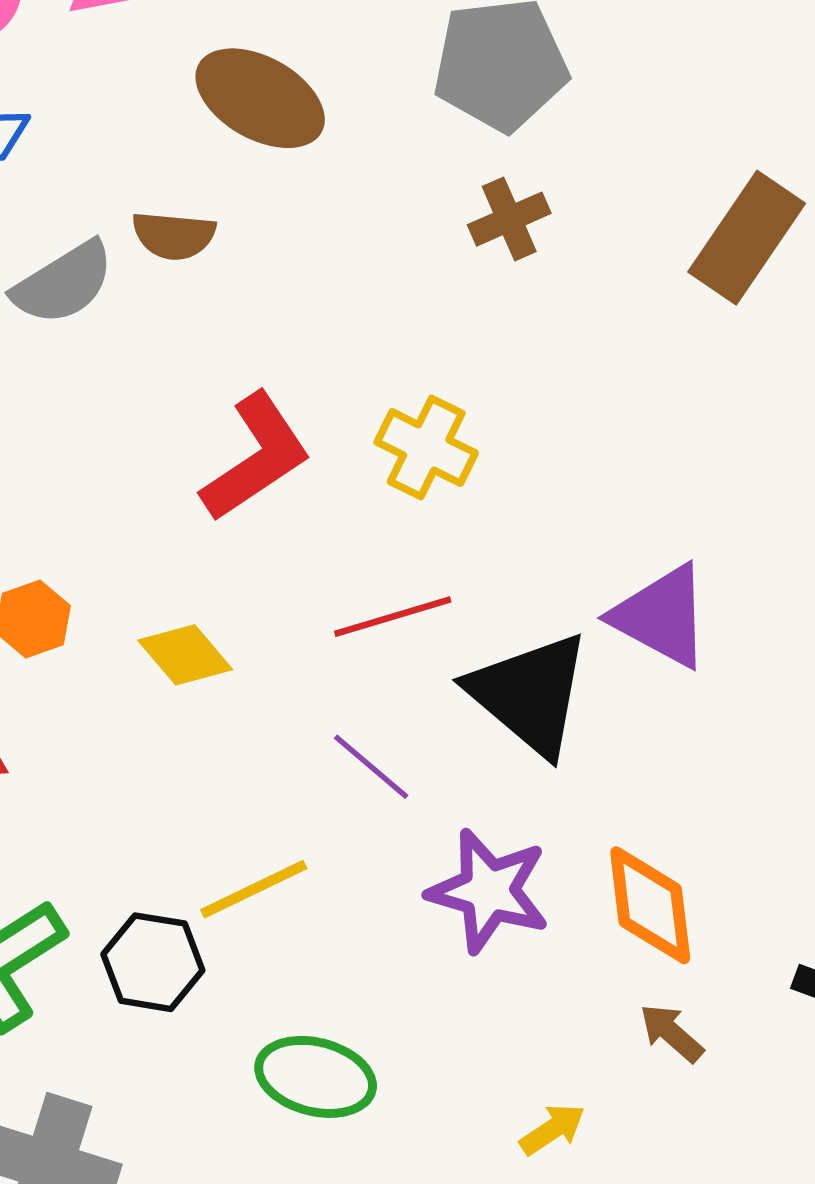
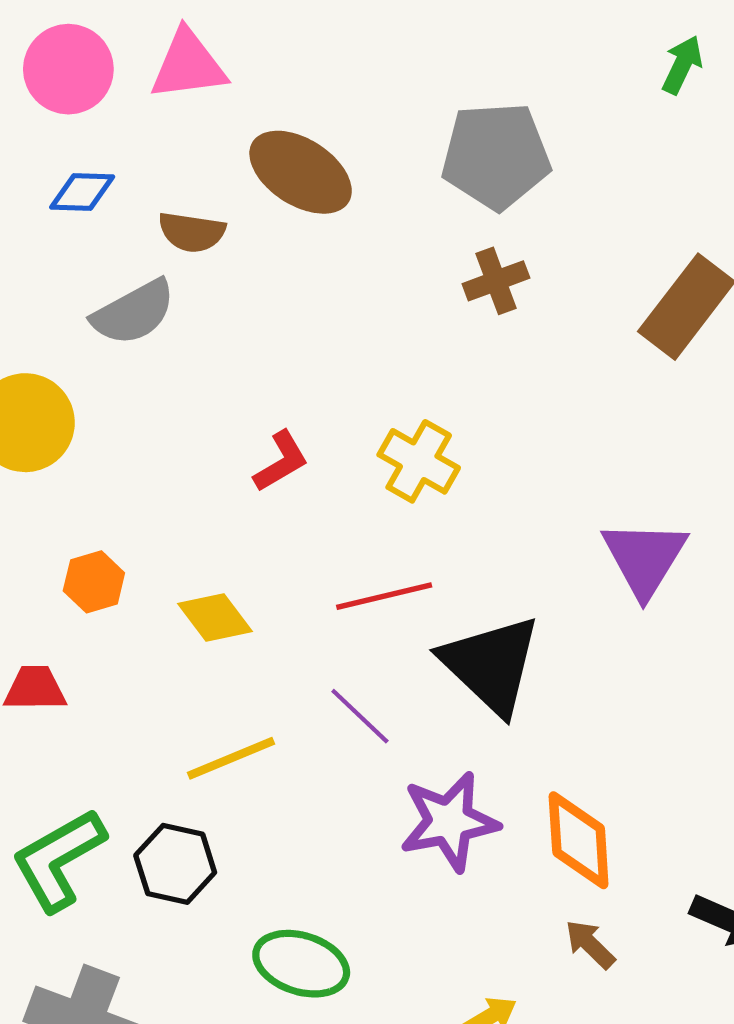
brown semicircle: (174, 236) -> (192, 232), moved
red L-shape: (256, 457) -> (281, 461), size x0.6
purple triangle: (661, 616) -> (644, 558), moved, turned 30
yellow line: (254, 889) -> (231, 758), moved
purple star: (489, 891) -> (449, 822), turned -30

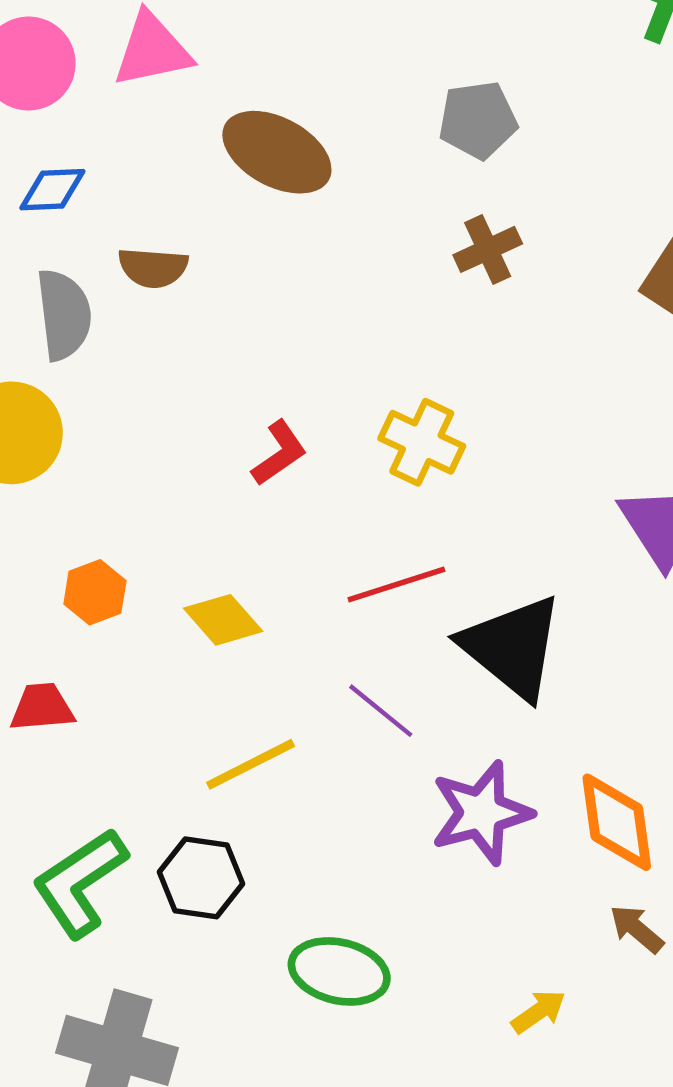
gray pentagon: (496, 156) -> (478, 120), size x0.7
brown semicircle: (192, 232) -> (153, 268), moved
gray semicircle: (134, 312) -> (64, 315), moved, turned -64

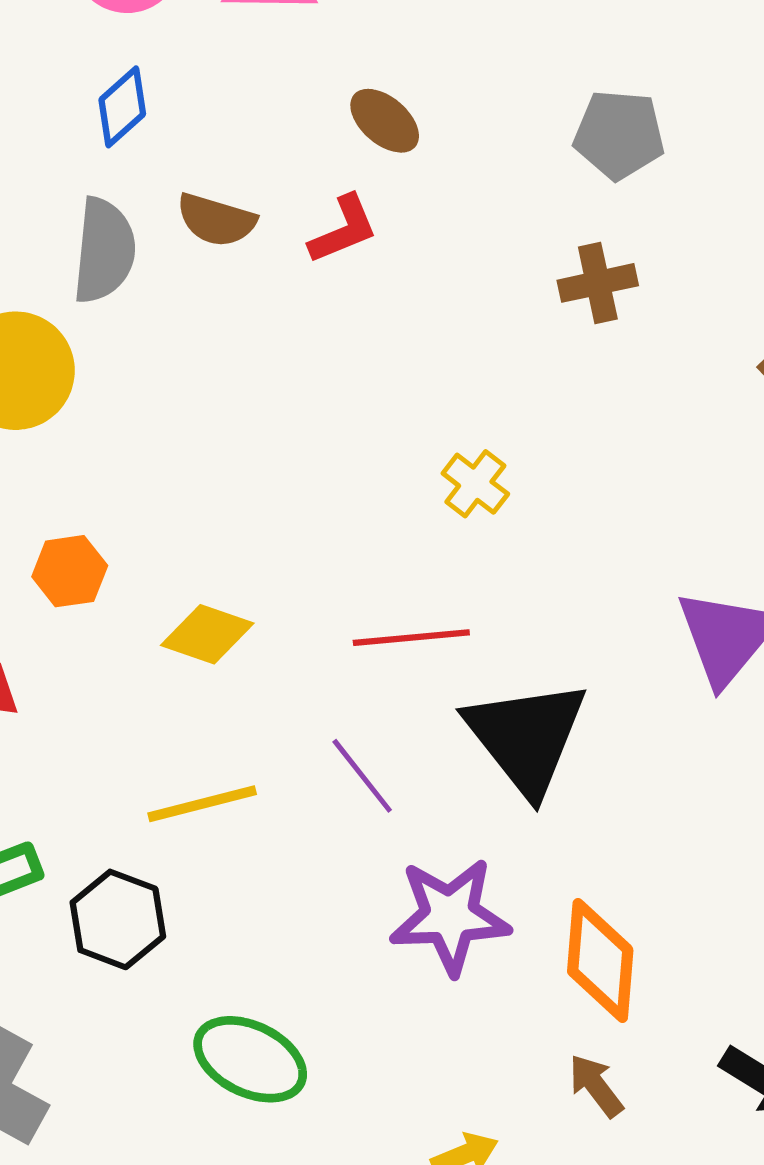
brown ellipse: (277, 152) -> (385, 121), size x0.6
blue diamond: (52, 190) -> (122, 107), turned -52
yellow cross: (422, 442) -> (475, 484), size x0.7
red L-shape: (279, 453) -> (343, 230), moved
yellow diamond: (223, 620) -> (207, 634), turned -42

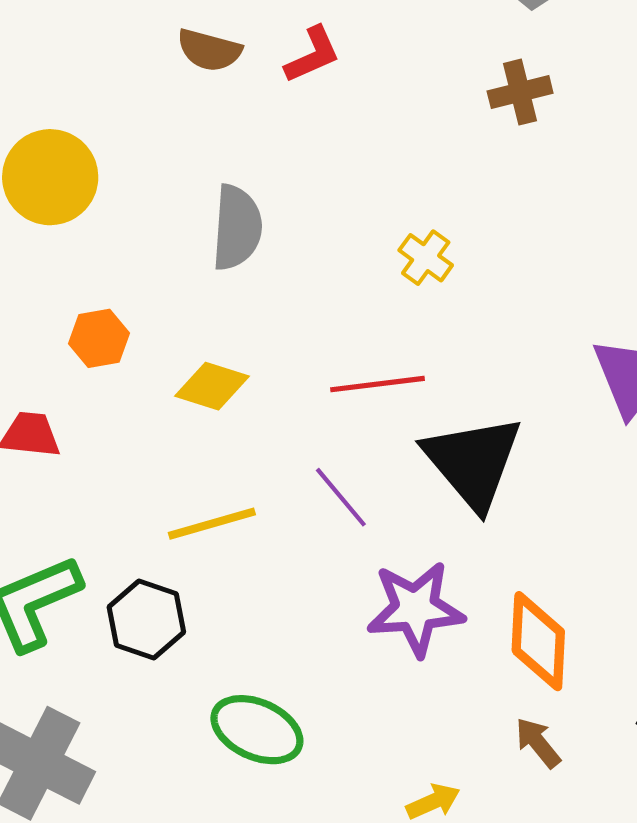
gray semicircle: (104, 251) -> (237, 228), moved

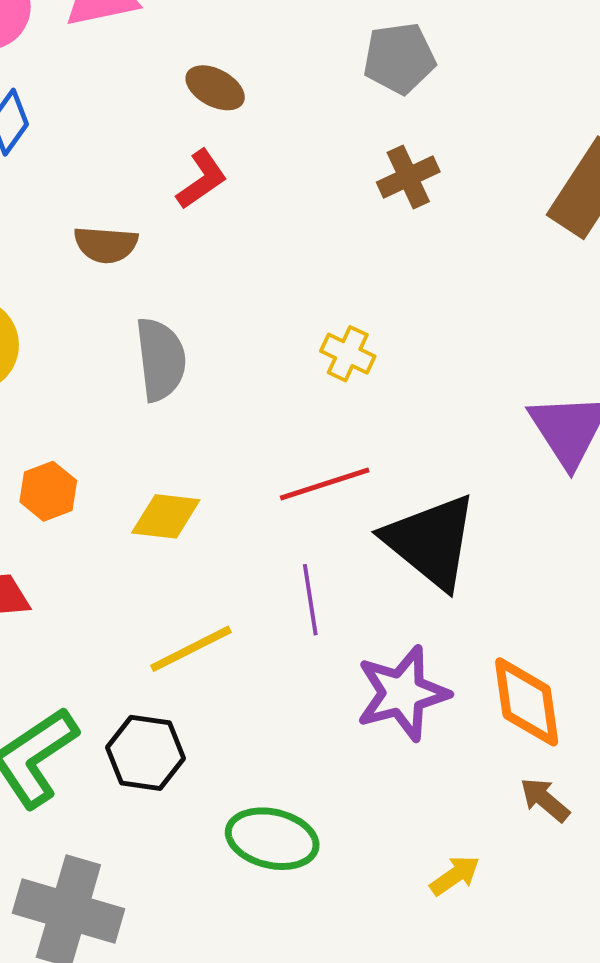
brown semicircle: (209, 50) -> (106, 245), moved
purple line: (341, 497) -> (310, 600), turned 42

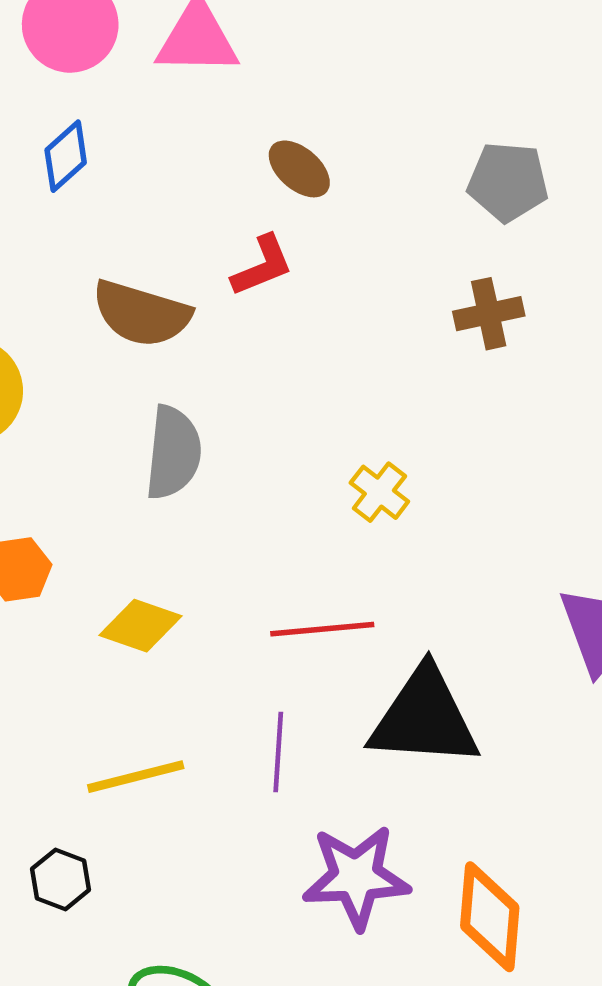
brown semicircle: (106, 245) -> (141, 314), size x1.4
black triangle: (431, 541) -> (424, 718), turned -48
black hexagon: (146, 753) -> (61, 879), size x0.7

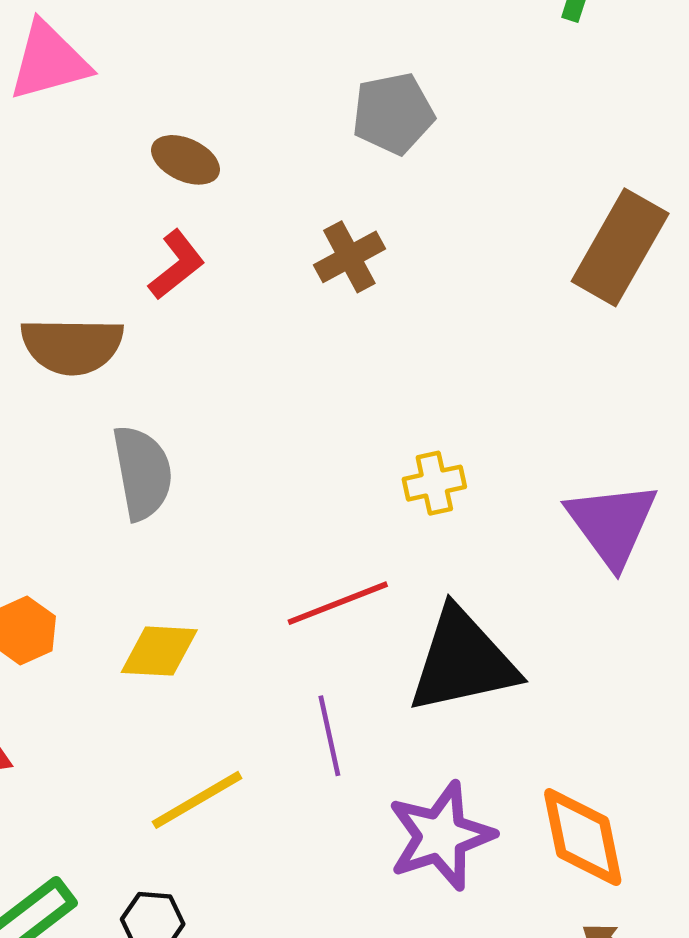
brown cross: (489, 314) -> (349, 257), moved
yellow cross: (379, 492) -> (434, 483), moved, turned -34

